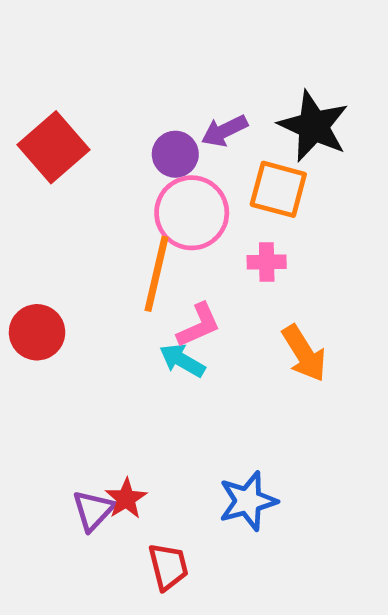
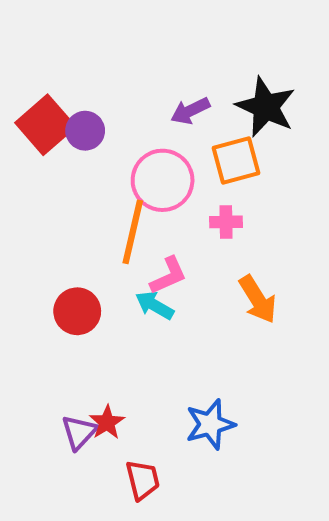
purple circle: (175, 154) -> (85, 131), moved
orange square: (278, 189) -> (236, 160), turned -30
red circle: (37, 332) -> (77, 311), moved

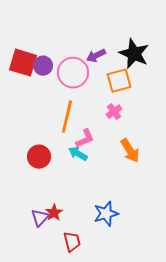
red square: (45, 125) -> (23, 63), turned -32
pink circle: (163, 180) -> (73, 73), moved
pink cross: (226, 222) -> (114, 112), turned -35

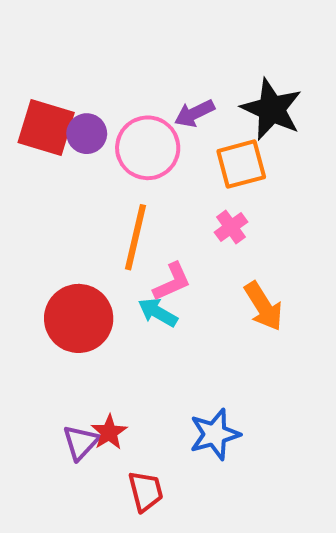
red circle: (39, 157) -> (79, 318), size x1.4

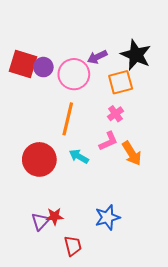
pink L-shape: (172, 282) -> (108, 141), moved
red star: (109, 432) -> (55, 216), turned 30

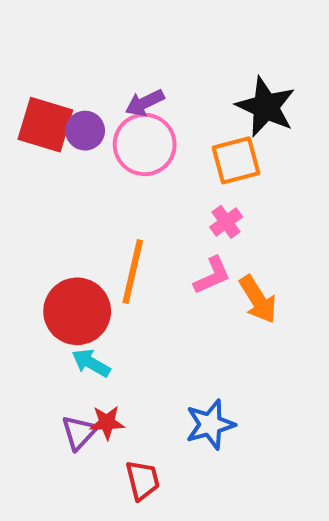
purple arrow: (97, 57) -> (145, 103), moved
orange line: (68, 119) -> (133, 272), moved
cyan arrow: (79, 156) -> (91, 363), moved

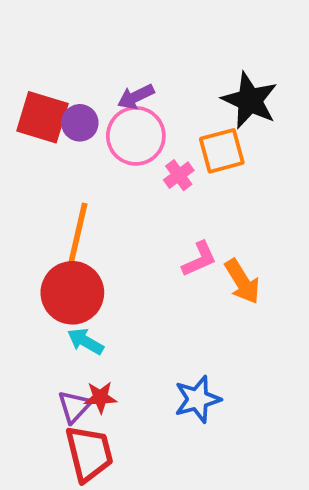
pink cross: (226, 222) -> (179, 175), moved
orange line: (133, 272) -> (78, 233), moved
red trapezoid: (143, 480) -> (89, 453), moved, size x1.5

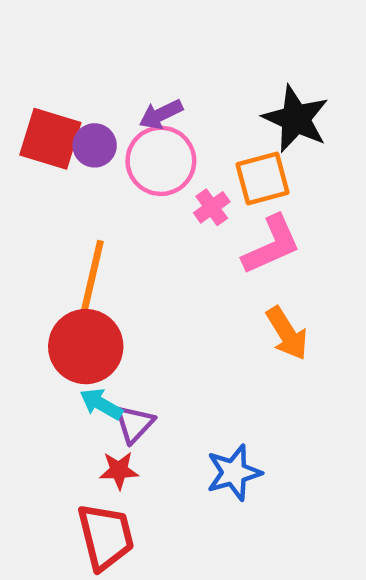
pink L-shape: (199, 259) -> (271, 245), moved, size x1.4
purple triangle: (74, 407) -> (134, 424), moved

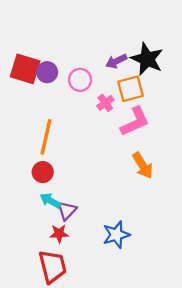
purple arrow: (161, 114) -> (116, 61), moved
pink circle: (161, 161) -> (80, 80), size x0.7
red circle: (86, 347) -> (43, 172), size x0.6

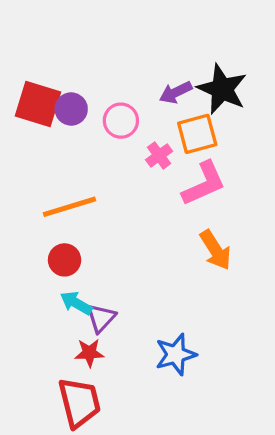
orange line: (46, 137) -> (70, 207), turned 60

